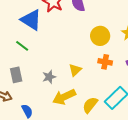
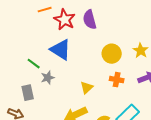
blue triangle: (31, 20) -> (61, 50), moved
gray star: (49, 77) -> (48, 78), moved

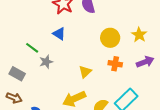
blue triangle: (61, 50) -> (59, 34), size x0.6
gray rectangle: (28, 93) -> (17, 74), moved, turned -49

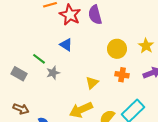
gray rectangle: (17, 74) -> (19, 74), moved

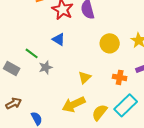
orange cross: (122, 75) -> (120, 77), moved
brown arrow: (21, 109) -> (14, 103), turned -49

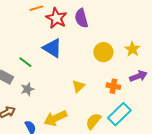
blue triangle: (59, 39) -> (52, 48), size x1.5
gray star: (46, 67) -> (27, 89), moved
yellow arrow: (74, 104) -> (55, 118), moved

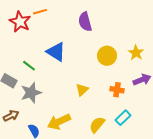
red star: (56, 18) -> (20, 22), moved
gray star: (27, 89) -> (31, 93), size x1.5
cyan rectangle: (119, 114) -> (123, 118), size x0.7

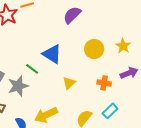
purple semicircle: (85, 22) -> (72, 15), turned 60
blue triangle: (56, 52) -> (52, 54), moved
green line: (29, 66) -> (32, 69), moved

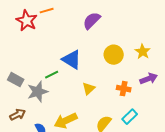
green line: (32, 69) -> (52, 75), turned -64

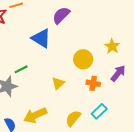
yellow circle: (114, 55) -> (83, 59), moved
blue triangle: (72, 60) -> (41, 38), moved
purple arrow: (149, 79) -> (118, 73), turned -30

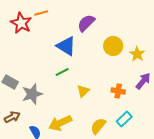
yellow circle: (83, 59) -> (113, 46), moved
green line: (21, 69) -> (62, 72), moved

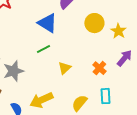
orange cross: (118, 91) -> (99, 68), turned 32
cyan rectangle: (124, 119) -> (105, 96), turned -49

